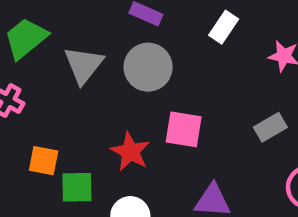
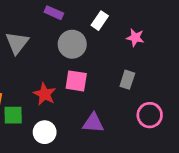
gray circle: (148, 67) -> (72, 44), moved
gray rectangle: (270, 127) -> (127, 80), turned -42

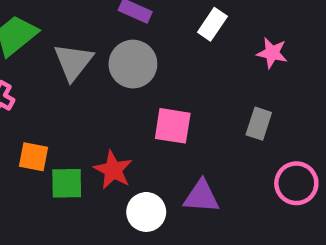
gray circle: (72, 44) -> (133, 64), moved
red star: (45, 94) -> (113, 170), moved
white circle: (45, 132) -> (146, 212), moved

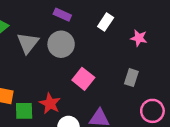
pink square: (173, 126) -> (83, 79), turned 30

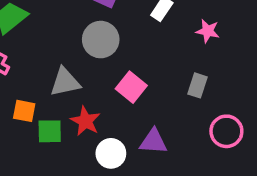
gray triangle: (28, 43) -> (65, 82), moved, turned 40

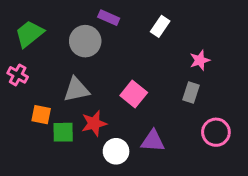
pink star: (208, 31) -> (200, 60), moved, turned -30
gray circle: (101, 40) -> (85, 41), moved
red star: (85, 121) -> (94, 123), turned 30

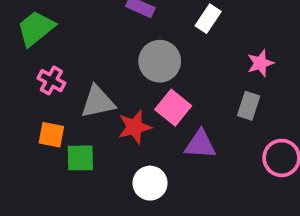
gray circle: (85, 41) -> (160, 61), moved
pink cross: (18, 75) -> (51, 81), moved
red star: (94, 123) -> (135, 127), moved
purple triangle: (153, 141) -> (200, 144), moved

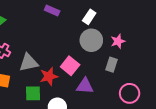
gray circle: (160, 61) -> (91, 40), moved
green square: (80, 158) -> (33, 93), moved

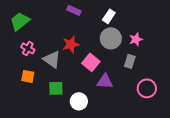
gray triangle: (29, 63) -> (52, 59), turned 48
red star: (49, 76) -> (71, 44), moved

